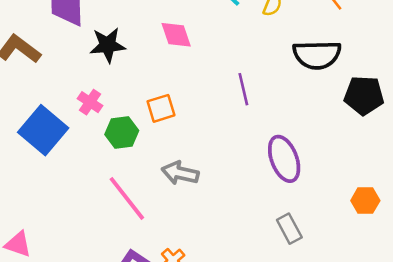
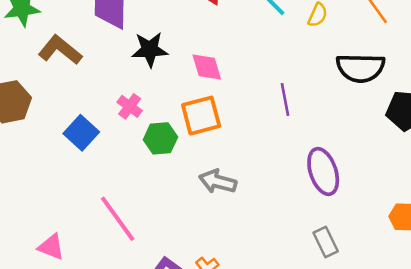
pink diamond: (176, 35) -> (207, 67), moved
orange square: (161, 108) -> (201, 116), size x1.4
blue square: (43, 130) -> (81, 133), size x0.7
pink line: (127, 198) -> (118, 219), moved

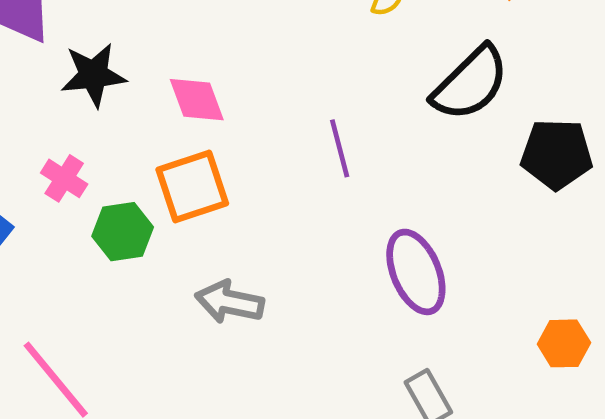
black semicircle: (360, 68) -> (470, 83), turned -42

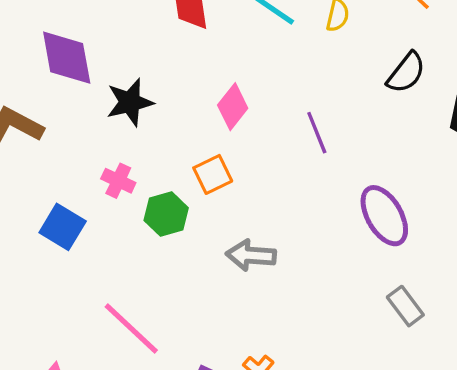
black semicircle: (470, 83) -> (406, 73), size x0.7
pink diamond: (197, 100) -> (233, 107), moved, turned 66
orange square: (192, 186) -> (213, 174), size x0.7

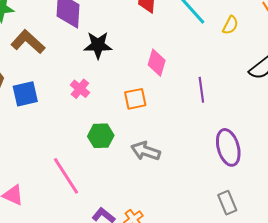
pink diamond: (233, 107) -> (157, 63), turned -36
green hexagon: (166, 214) -> (101, 136), moved
blue square: (63, 227) -> (25, 94), moved, turned 32

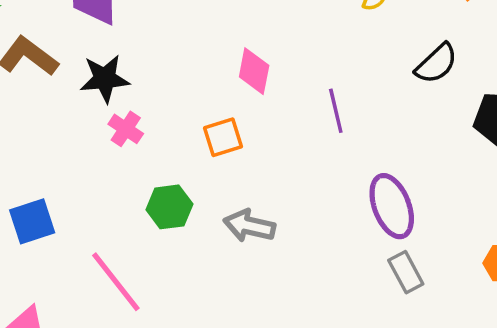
black star: (98, 45) -> (105, 79), moved
blue square: (25, 94) -> (32, 221), moved
gray rectangle: (227, 203) -> (406, 272), moved

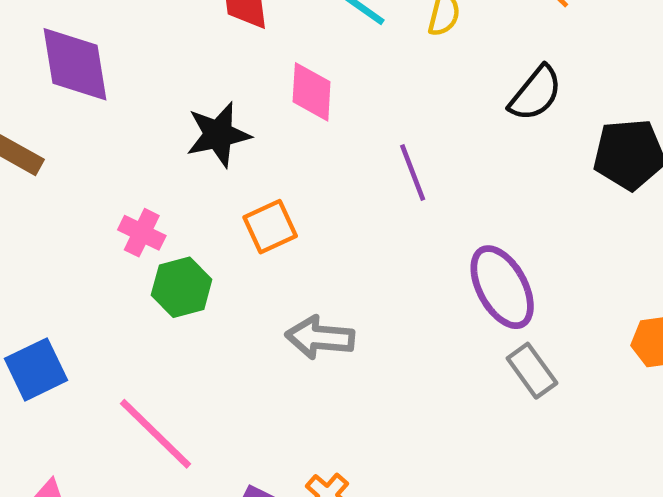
pink diamond: (254, 71) -> (312, 92), moved
black star: (105, 79) -> (218, 135), moved
green hexagon: (169, 207) -> (182, 287), moved

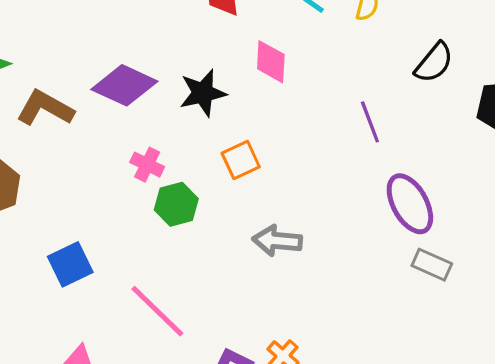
purple diamond: (75, 64) -> (124, 85), moved, turned -56
purple line: (413, 173) -> (370, 122), moved
gray rectangle: (532, 371) -> (432, 265), turned -30

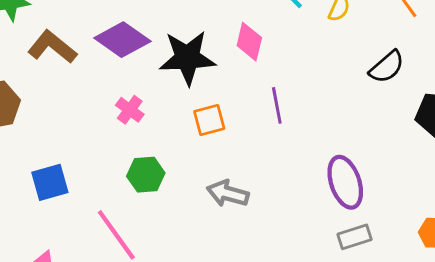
black star: (203, 93) -> (187, 58), size x1.4
purple line: (370, 122) -> (277, 105), moved
green hexagon: (176, 204) -> (146, 175), moved
gray rectangle: (432, 265) -> (355, 237), turned -52

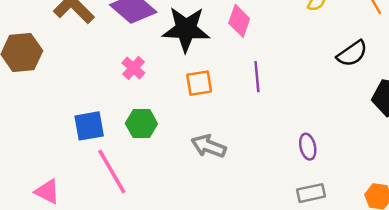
blue square: (50, 182) -> (89, 126), moved
purple ellipse: (345, 182) -> (308, 147), size x0.6

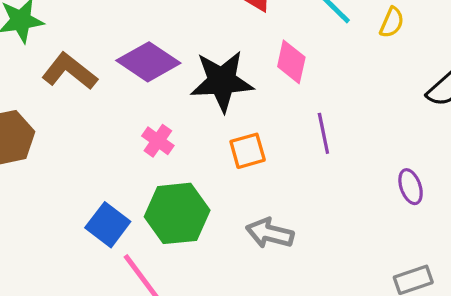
green hexagon: (141, 124) -> (177, 213), size x1.5
blue square: (89, 126) -> (108, 225), turned -36
purple ellipse: (308, 147) -> (411, 187), moved

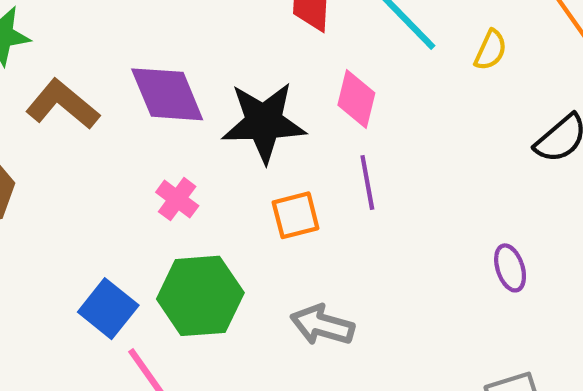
purple diamond: (148, 62) -> (167, 94), turned 32
purple line: (323, 133) -> (367, 183), moved

